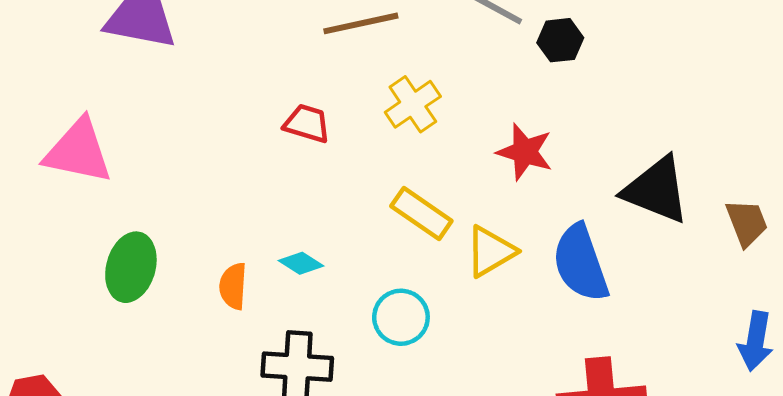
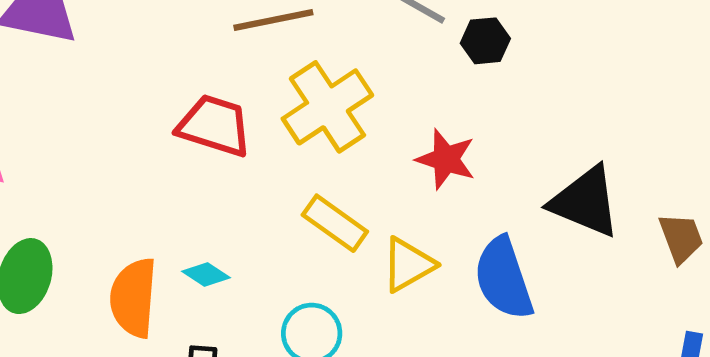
yellow cross: (413, 104) -> (327, 107), size x1.5
red trapezoid: (307, 123) -> (214, 126), size x1.5
orange semicircle: (233, 286) -> (133, 298), size x1.6

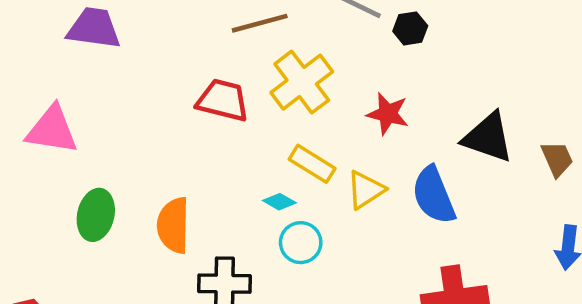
cyan diamond: (206, 274) -> (279, 202), moved

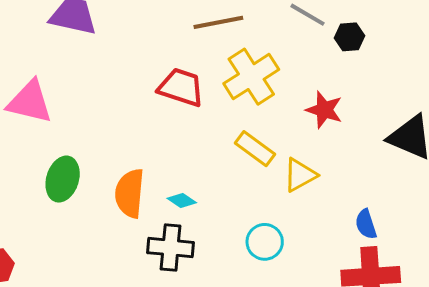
blue semicircle: (434, 195) -> (366, 224), moved, size x0.6
cyan diamond: (279, 202) -> (182, 201), moved
cyan circle: (301, 243) -> (265, 242), moved

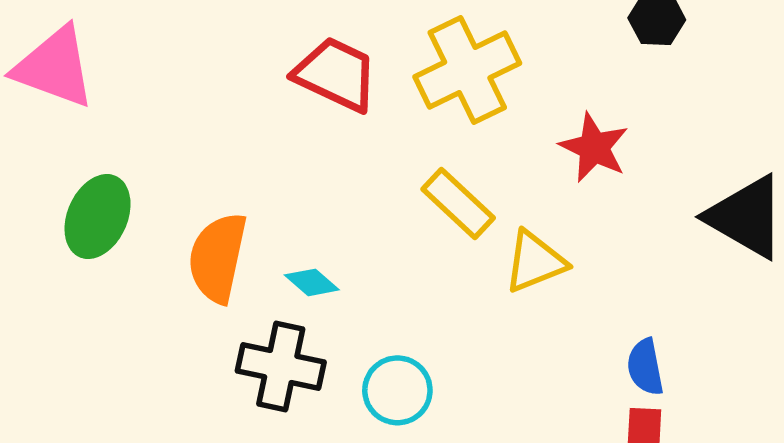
cyan circle: (265, 242) -> (397, 390), moved

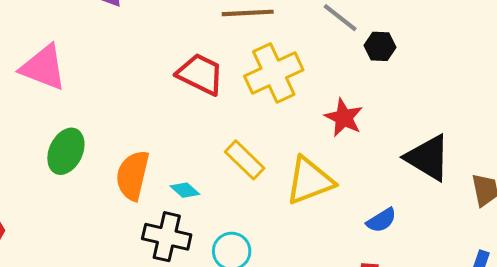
yellow rectangle: (458, 203) -> (245, 160), moved
yellow triangle: (535, 262) -> (310, 181), size x1.4
blue semicircle: (645, 367) -> (381, 220), moved, turned -112

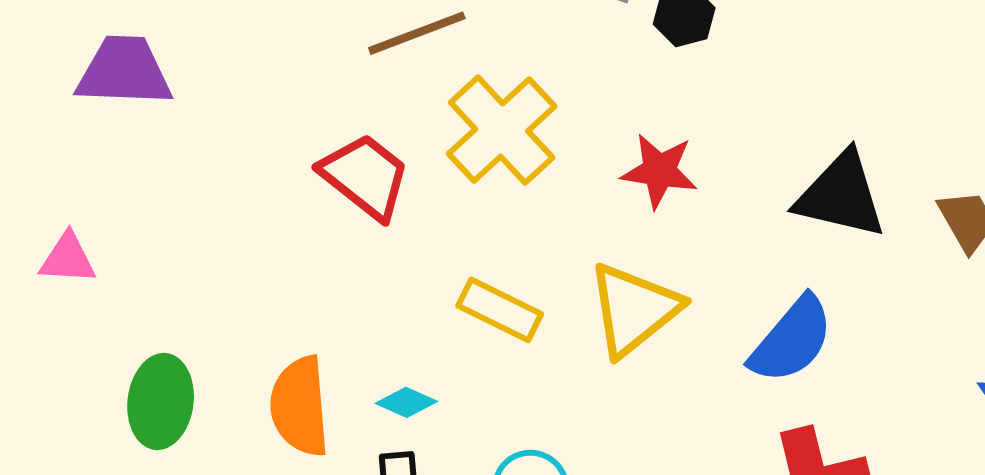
pink triangle: (43, 67) -> (68, 259), size x0.6
red trapezoid: (200, 74) -> (365, 176), turned 30
blue semicircle: (381, 220) -> (792, 340), size x1.6

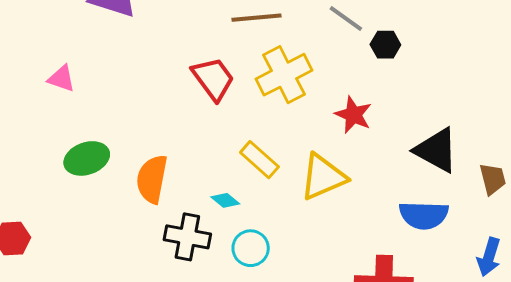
blue semicircle: (792, 340) -> (424, 215), moved, turned 36
green ellipse: (161, 401) -> (87, 158), turned 48
cyan diamond: (406, 402) -> (225, 200), moved

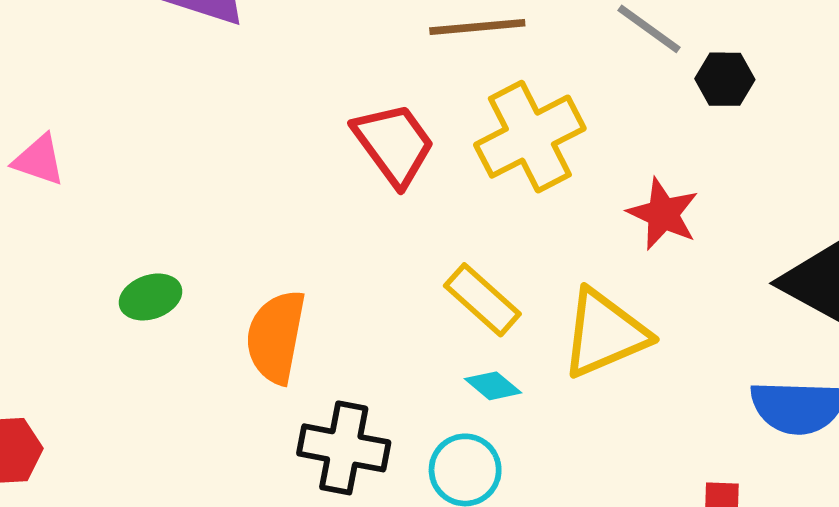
pink triangle: (62, 79) -> (39, 160), moved
green ellipse: (87, 158) -> (151, 297), size x0.7
cyan diamond: (225, 200) -> (493, 386), moved

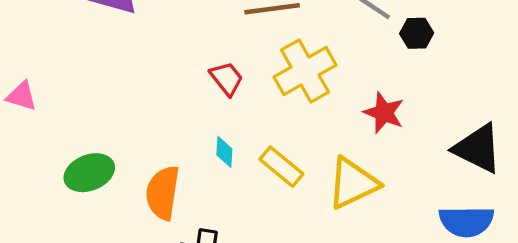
red trapezoid: (394, 144) -> (227, 78), size x0.7
green ellipse: (151, 297) -> (89, 173), size x1.4
cyan diamond: (493, 386) -> (224, 152), moved, turned 56

